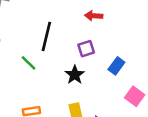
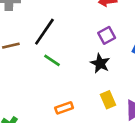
black line: (46, 36) -> (44, 32), moved, turned 32

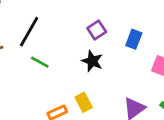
yellow rectangle: (108, 100) -> (84, 102), moved

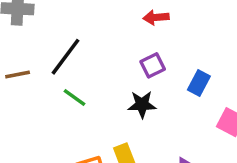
black star: (92, 61) -> (142, 104), turned -30

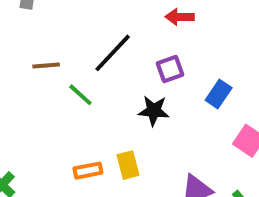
black line: (66, 57) -> (113, 53), moved
brown line: (18, 74) -> (46, 65), moved

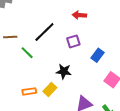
black star: (154, 111) -> (64, 71), moved
yellow rectangle: (128, 165) -> (50, 90), turned 56

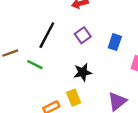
yellow rectangle: (50, 90) -> (74, 98), turned -48

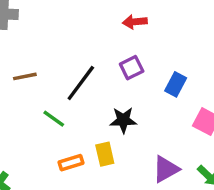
black line: (47, 35) -> (81, 83), moved
green line: (35, 65) -> (54, 119), moved

